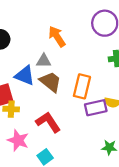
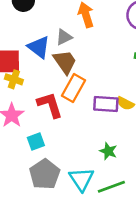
gray triangle: (44, 61) -> (64, 37), turned -42
orange rectangle: (82, 86) -> (73, 88), moved

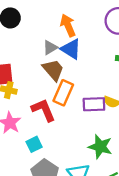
blue triangle: (39, 47) -> (71, 49), moved
green star: (108, 151) -> (100, 147), size x1.5

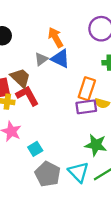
brown trapezoid: (53, 70) -> (20, 78), moved
orange rectangle: (63, 93) -> (87, 89), moved
red L-shape: (43, 110) -> (27, 96), moved

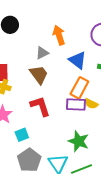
blue triangle: (60, 59) -> (77, 60), moved
brown trapezoid: (20, 78) -> (39, 75), moved
red L-shape: (27, 96) -> (40, 106), moved

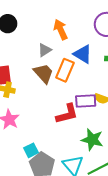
orange rectangle: (79, 88) -> (65, 70), moved
red L-shape: (40, 106) -> (67, 114), moved, turned 100
cyan square: (22, 135) -> (31, 150), moved

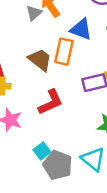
gray triangle: (45, 50) -> (34, 13), moved
red L-shape: (67, 114) -> (51, 102), moved

